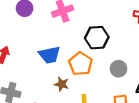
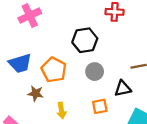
black hexagon: (97, 38) -> (85, 40), moved

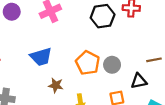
black hexagon: (85, 40) -> (103, 16), moved
orange pentagon: (54, 70) -> (88, 63), moved

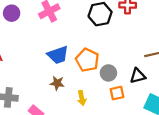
blue trapezoid: (41, 57) -> (58, 55), moved
gray circle: (112, 65) -> (108, 73), moved

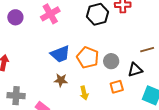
gray circle: (108, 73) -> (111, 61), moved

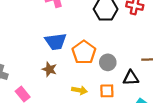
yellow arrow: (84, 93) -> (79, 90), moved, turned -80

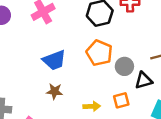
orange pentagon: (84, 52) -> (99, 53), moved
gray circle: (108, 62) -> (124, 66), moved

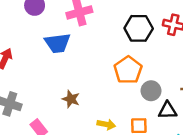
blue trapezoid: (54, 60) -> (57, 43), moved

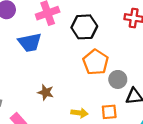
black hexagon: (139, 28) -> (84, 27), moved

